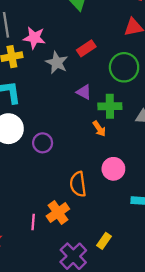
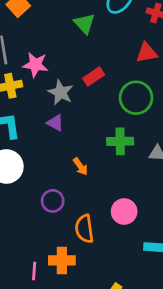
purple triangle: (84, 92) -> (55, 123), moved
orange arrow: (99, 129) -> (80, 167), moved
purple circle: (43, 143) -> (53, 201), moved
orange cross: (58, 212) -> (62, 260), turned 35

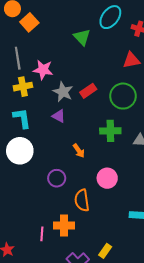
red rectangle: (94, 77) -> (88, 91), moved
pink circle: (124, 211) -> (107, 178), moved

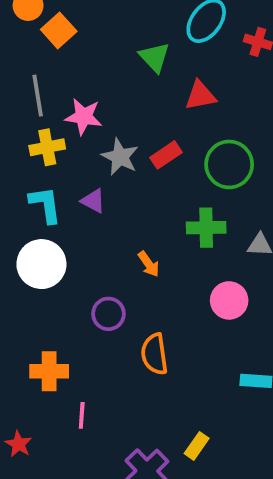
red triangle: (131, 60) -> (200, 96), moved
purple triangle: (59, 116) -> (93, 201), moved
pink circle: (107, 178) -> (229, 300), moved
orange cross: (64, 226) -> (49, 371), moved

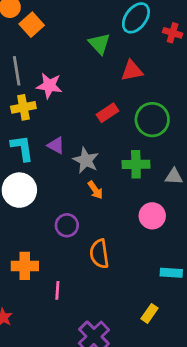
gray star: (120, 157) -> (86, 160), moved
pink line: (82, 415) -> (57, 290), moved
yellow rectangle: (197, 446) -> (150, 313), moved

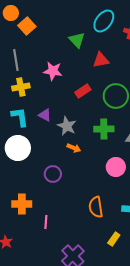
pink star: (49, 86) -> (53, 71), moved
orange arrow: (95, 190) -> (74, 148), turned -32
orange semicircle: (99, 254) -> (96, 207), moved

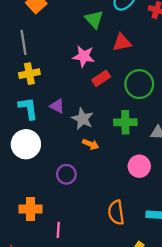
pink star: (53, 71) -> (84, 56), moved

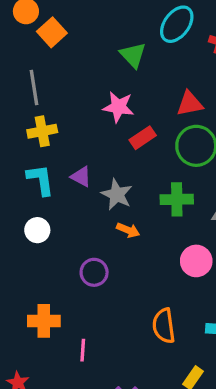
red triangle: (122, 42) -> (190, 104), moved
white circle: (26, 144) -> (37, 230), size x0.6

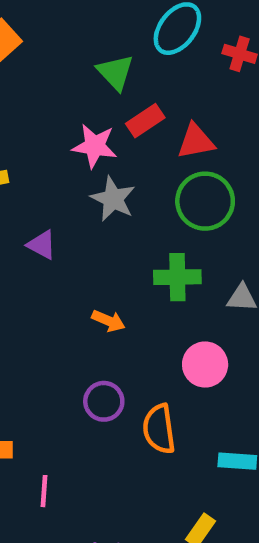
red rectangle: (143, 138) -> (145, 121), moved
gray star: (117, 194) -> (113, 199), moved
purple circle: (94, 272) -> (104, 401), moved
orange semicircle: (164, 326) -> (159, 429), moved

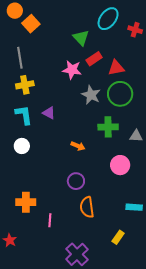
gray star: (113, 199) -> (91, 95), moved
orange semicircle: (159, 429) -> (87, 207), moved

